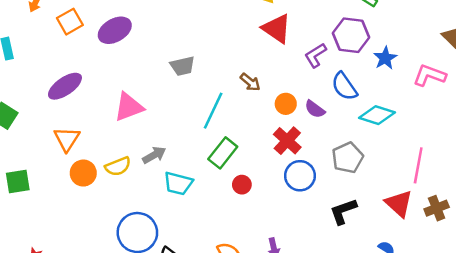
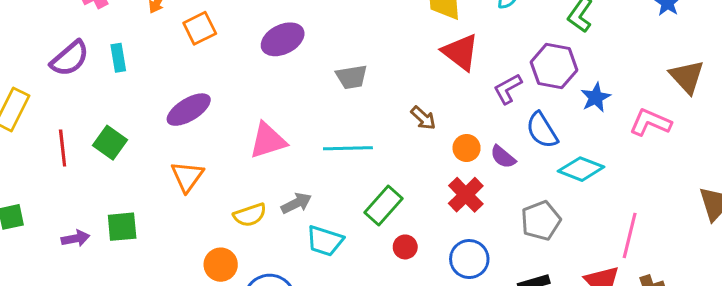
purple ellipse: (115, 30) -> (283, 39), moved
gray trapezoid: (183, 66) -> (352, 77), moved
cyan line: (213, 111) -> (348, 148), moved, turned 60
orange circle: (83, 173) -> (221, 265), moved
blue circle: (300, 176) -> (469, 259), moved

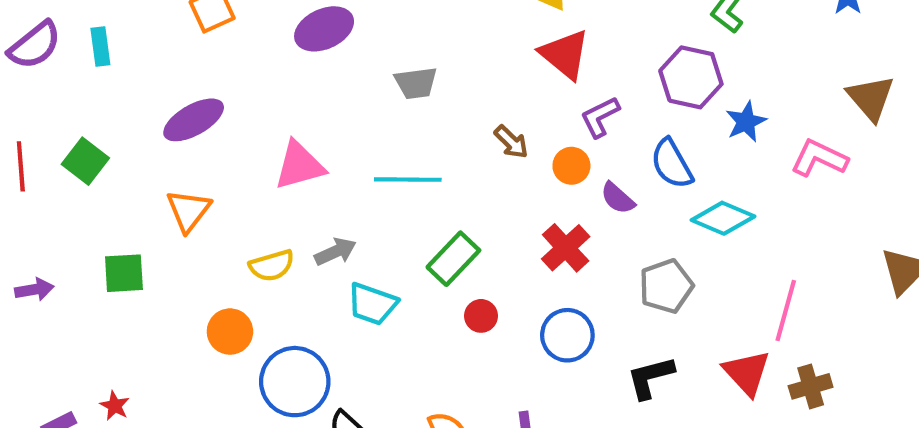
purple L-shape: (508, 89) -> (600, 117), moved
orange circle: (467, 148) -> (571, 166), moved
green square: (122, 227) -> (124, 273), moved

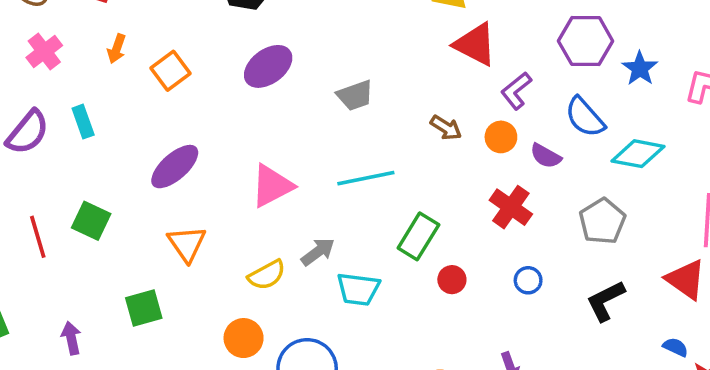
purple arrow: (34, 290) -> (71, 338), turned -80
blue circle: (567, 335) -> (528, 280), size x0.6

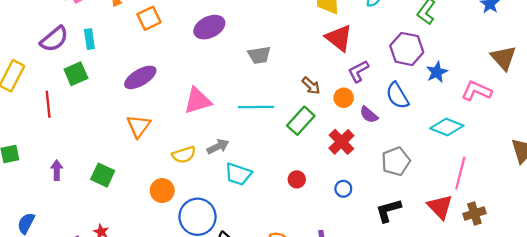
cyan diamond: (638, 154) -> (447, 127), moved
green square: (91, 221) -> (76, 74), moved, turned 30
green rectangle: (418, 236) -> (301, 121), moved
green square: (144, 308) -> (103, 175), moved, turned 30

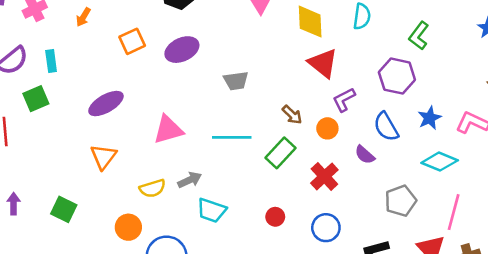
orange square: (149, 18) -> (132, 41), moved
blue star: (437, 72) -> (430, 118), moved
purple semicircle: (369, 115) -> (365, 155), moved
gray pentagon: (396, 161) -> (401, 201), moved
blue circle: (343, 189) -> (326, 228), size x1.5

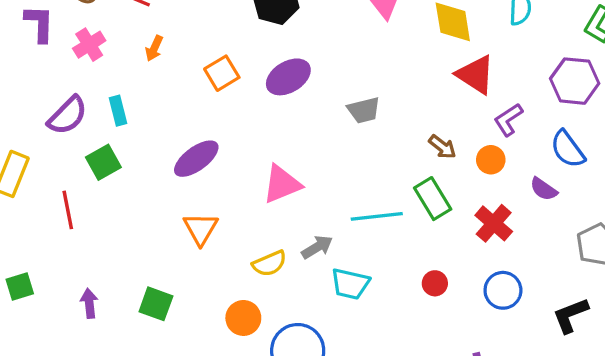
cyan line: (232, 137) -> (377, 216), moved
green rectangle: (280, 153) -> (433, 199), turned -68

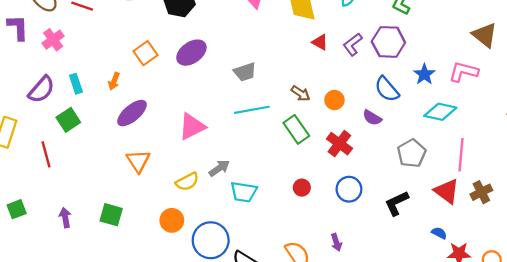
orange arrow: (154, 48) -> (114, 81), moved
red triangle: (476, 75) -> (320, 42), size x0.6
purple L-shape: (508, 120) -> (353, 44), moved
cyan line: (377, 216) -> (252, 110), moved

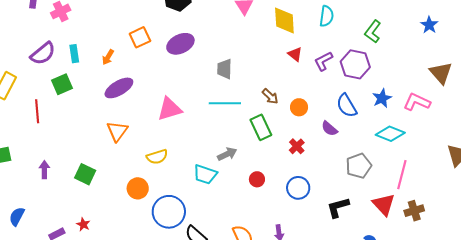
gray trapezoid: (245, 72) -> (224, 69), turned 100
red cross: (339, 144) -> (297, 146), size x0.7
gray arrow: (219, 168) -> (227, 154), moved

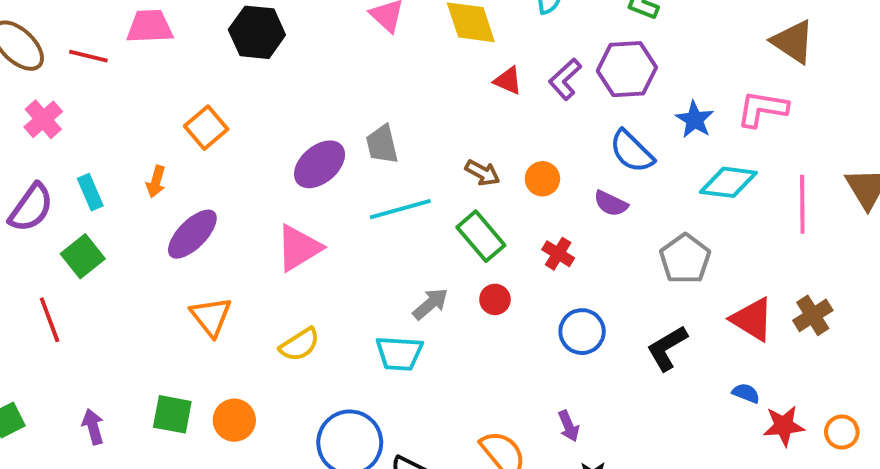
purple ellipse: (180, 44) -> (320, 164), moved
pink line: (402, 175) -> (802, 204), moved
red circle: (257, 179) -> (495, 299), moved
orange circle: (138, 188) -> (234, 420), moved

